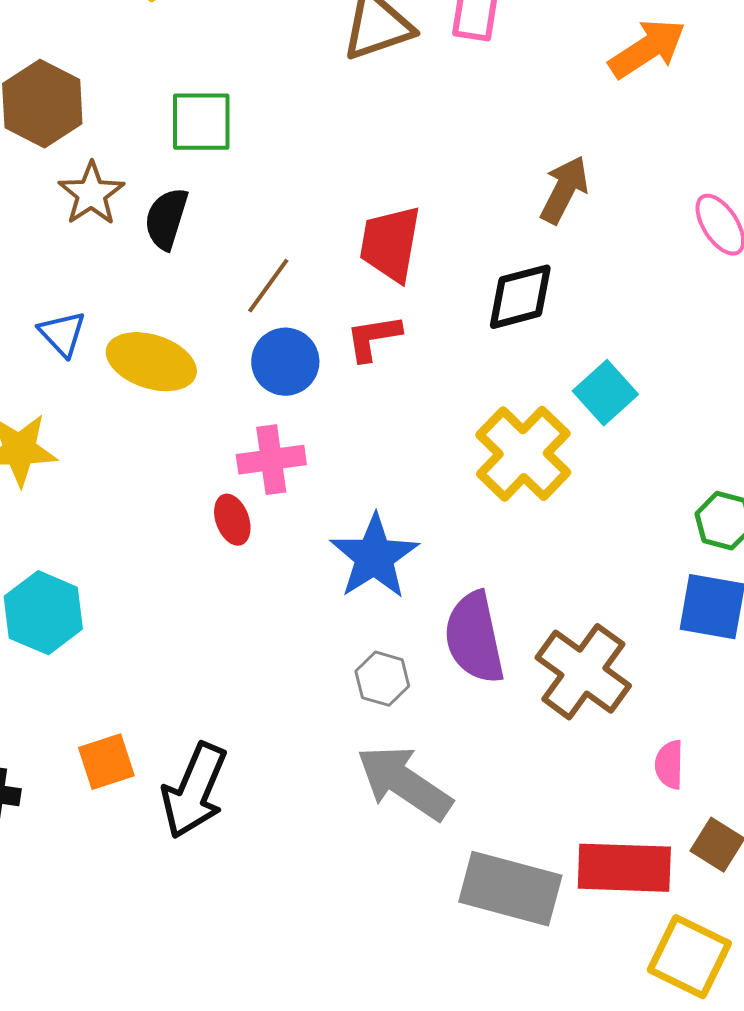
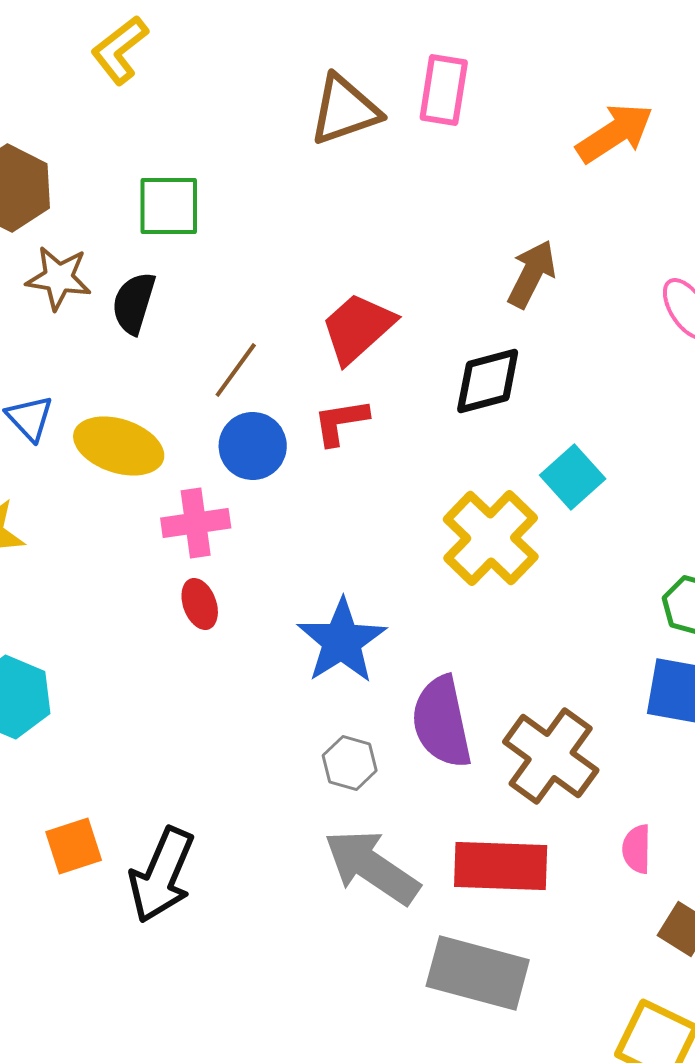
brown star: (91, 194) -> (59, 278), turned -30
red trapezoid: (390, 244) -> (358, 328), turned 38
pink cross: (271, 460) -> (196, 523), moved
red rectangle: (624, 868) -> (501, 866), moved

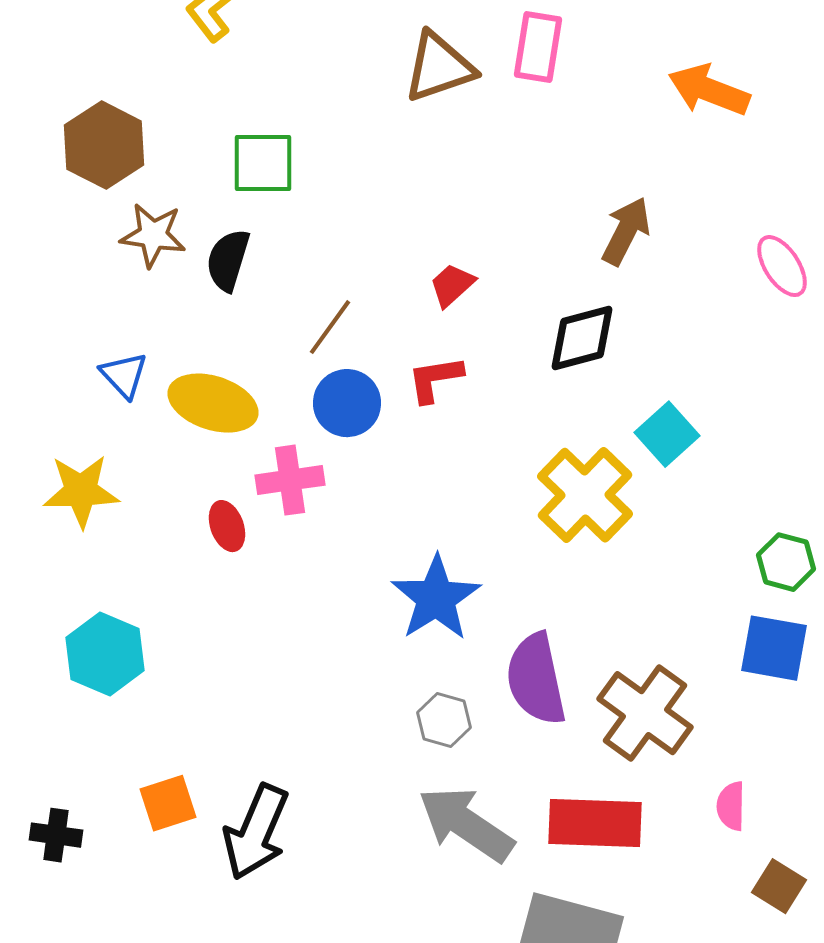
orange arrow: (615, 133) -> (709, 90), turned -126
red trapezoid: (358, 328) -> (452, 285), size x0.6
red ellipse: (200, 604) -> (227, 526), moved

